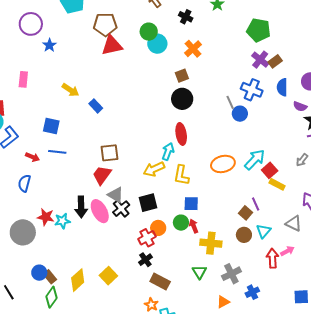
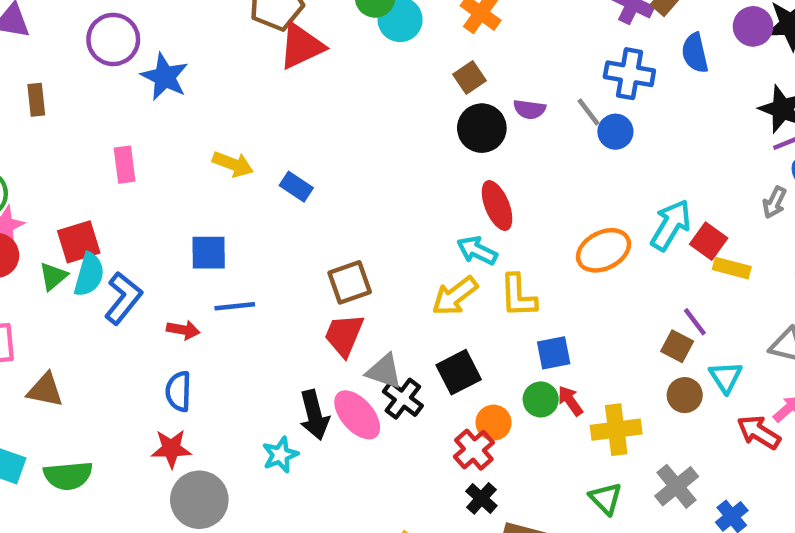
blue star: (49, 45) -> (165, 77), size x1.5
purple semicircle: (300, 106) -> (529, 109), moved
cyan arrow: (168, 152) -> (477, 251), turned -72
red star: (46, 217) -> (171, 449), moved
red arrow: (272, 258) -> (759, 432), turned -42

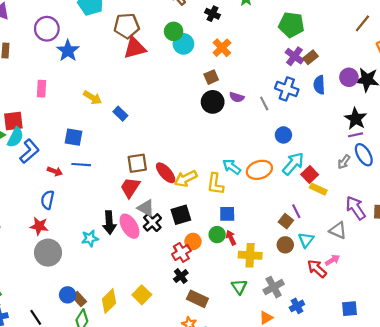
blue circle: (615, 132) -> (283, 135), moved
red ellipse: (497, 205) -> (166, 173), moved, turned -30
cyan arrow: (477, 251) -> (232, 167), moved

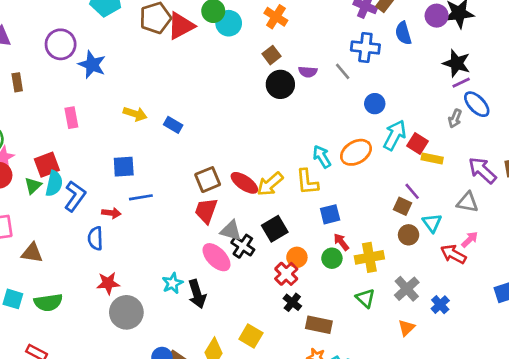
red triangle: (135, 48) -> (181, 26), moved
cyan arrow: (232, 167) -> (322, 157), turned 36
blue semicircle: (47, 200) -> (95, 238), moved
black arrow: (109, 223) -> (197, 294), moved
green circle: (217, 235) -> (332, 258), moved

